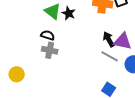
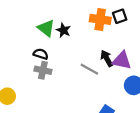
gray line: (110, 56) -> (89, 69), moved

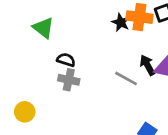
green triangle: (46, 28) -> (43, 28), moved
black star: (63, 30) -> (121, 22), moved

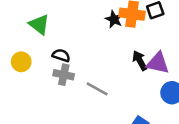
gray line: (126, 78) -> (97, 89), moved
yellow circle: (25, 112) -> (21, 62), moved

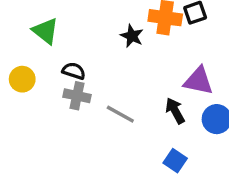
black star: (114, 19) -> (132, 36), moved
black arrow: (140, 61) -> (175, 111), moved

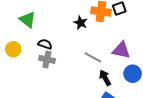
black arrow: (175, 111) -> (105, 78), moved
gray line: (120, 114) -> (93, 57), moved

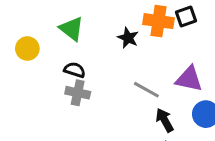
green triangle: (28, 20) -> (72, 29), moved
yellow circle: (13, 49) -> (27, 49), moved

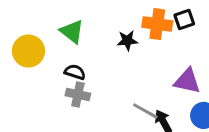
black star: (128, 38) -> (127, 41), turned -30
yellow circle: (27, 49) -> (28, 51), size x1.4
gray line: (146, 90) -> (145, 111), moved

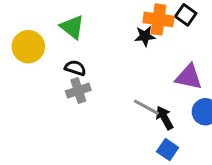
black square: (184, 20) -> (186, 15), turned -36
black star: (127, 41) -> (145, 36), moved
gray cross: (78, 94) -> (78, 91), turned -30

